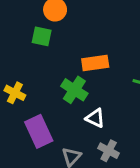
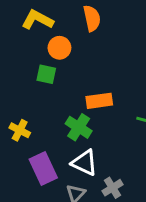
white triangle: (95, 118) -> (85, 163), moved, size x1.4
gray cross: (109, 151) -> (113, 188), turned 30

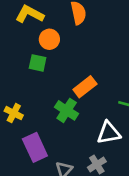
orange rectangle: (99, 101) -> (85, 87), turned -30
white triangle: (85, 163) -> (109, 133), moved, turned -35

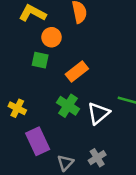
orange rectangle: (85, 87) -> (77, 71), moved
white triangle: (109, 133) -> (98, 113), moved, turned -30

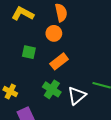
orange circle: (52, 37) -> (54, 33), moved

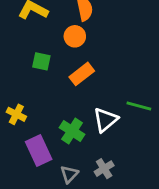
green cross: (52, 89) -> (72, 131), moved

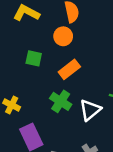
green cross: (72, 131) -> (61, 101), moved

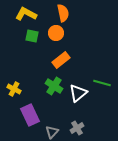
green square: (34, 58) -> (32, 36), moved

